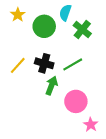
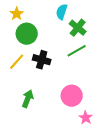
green circle: (44, 26) -> (27, 34), moved
green line: (73, 64) -> (77, 51), moved
green arrow: (52, 86) -> (28, 99), moved

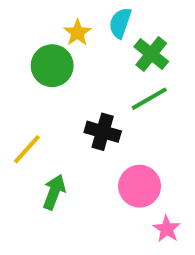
yellow star: (17, 14) -> (77, 33), moved
black cross: (42, 60) -> (103, 132), moved
yellow line: (17, 62) -> (27, 149), moved

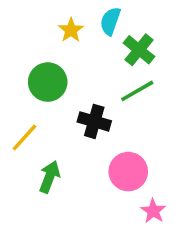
green circle: (52, 66) -> (48, 82), moved

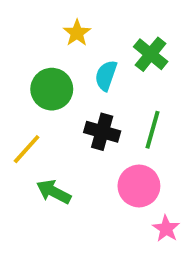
cyan semicircle: (110, 21) -> (106, 76), moved
green line: (137, 91) -> (153, 130), moved, turned -44
green arrow: (49, 177) -> (54, 192), turned -84

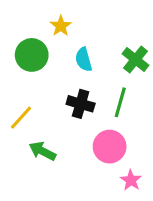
green cross: (151, 54) -> (136, 60), moved
cyan semicircle: (106, 76) -> (84, 60), turned -35
green circle: (52, 89) -> (32, 55), moved

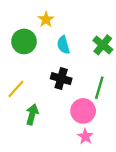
green line: (120, 102) -> (99, 88), moved
green arrow: (42, 151) -> (32, 114), turned 78
pink star: (131, 180) -> (85, 136), moved

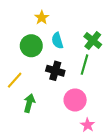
green circle: (24, 41) -> (31, 46), moved
green line: (99, 88) -> (84, 65), moved
pink star: (85, 136) -> (88, 125), moved

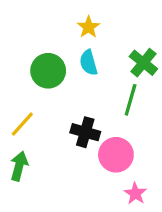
yellow star: (42, 18) -> (89, 27), moved
black cross: (55, 71) -> (85, 132), moved
green arrow: (29, 103) -> (19, 166), moved

